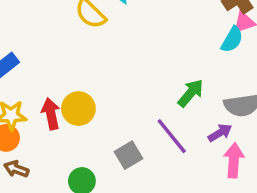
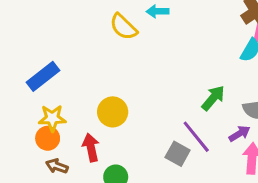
red arrow: (51, 114) -> (91, 148), moved
gray square: (128, 155) -> (178, 154), moved, turned -30

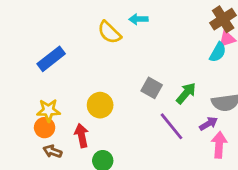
blue rectangle: (43, 76) -> (51, 59), moved
gray square: (178, 154) -> (152, 88), moved

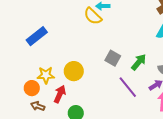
yellow semicircle: (109, 32) -> (93, 16), moved
yellow star: (48, 110) -> (46, 75), moved
red arrow: (82, 136) -> (60, 94), turned 36

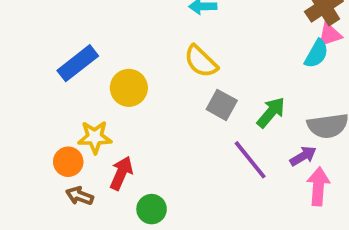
yellow semicircle: (93, 16) -> (201, 61), moved
yellow circle: (74, 71) -> (129, 88), moved

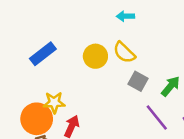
yellow circle: (129, 88) -> (95, 56), moved
orange circle: (68, 162) -> (37, 119), size x1.6

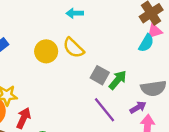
gray square: (138, 81) -> (100, 75), moved

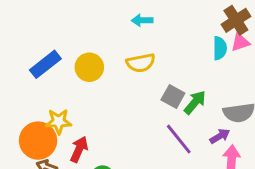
cyan semicircle: (146, 43) -> (220, 48), moved, turned -30
yellow semicircle: (74, 48) -> (141, 63), turned -55
yellow circle: (46, 51) -> (89, 67), moved

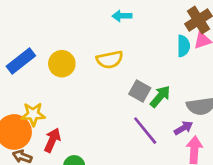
cyan arrow: (142, 20) -> (122, 16), moved

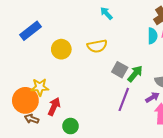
cyan arrow: (122, 16) -> (106, 13), turned 48
blue rectangle: (21, 61) -> (31, 31), moved
purple line: (145, 131) -> (124, 99), turned 60

